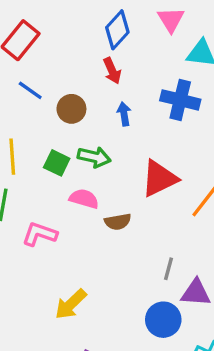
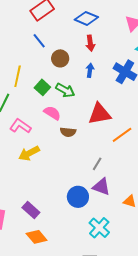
blue diamond: (117, 30) -> (86, 18), moved, turned 55
gray line: (169, 269) -> (97, 164), moved
yellow arrow: (71, 304) -> (29, 153), moved

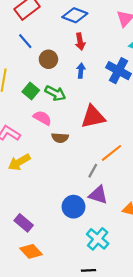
orange line: (122, 135) -> (111, 153), moved

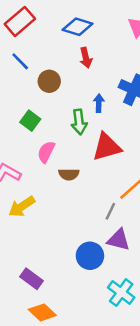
blue arrow: (81, 71) -> (99, 103), moved
green arrow: (55, 93) -> (79, 122), moved, turned 60
pink semicircle: (42, 118) -> (46, 152), turned -90

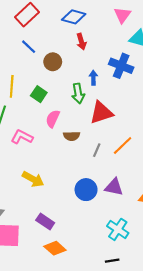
yellow arrow: (22, 207) -> (33, 179), moved, turned -115
gray line: (110, 211) -> (97, 150), moved
blue circle: (90, 256) -> (86, 190), moved

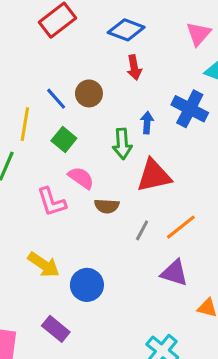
blue line: (29, 47) -> (56, 99), moved
pink semicircle: (53, 119) -> (81, 178), turned 96
pink L-shape: (22, 137) -> (51, 202), moved, turned -140
purple triangle: (114, 187) -> (174, 273), moved
blue circle: (86, 190) -> (87, 285), moved

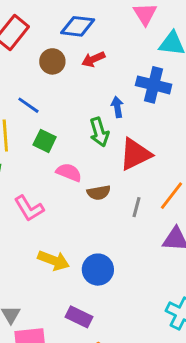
red arrow: (134, 68) -> (93, 59), turned 90
brown circle: (89, 93) -> (52, 61), moved
pink L-shape: (51, 202) -> (29, 208), moved

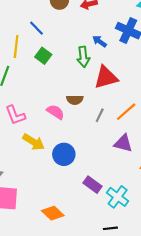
blue arrow: (117, 107) -> (99, 41), turned -56
pink semicircle: (69, 172) -> (55, 112), moved
pink L-shape: (29, 208) -> (15, 115), moved
purple rectangle: (79, 317) -> (93, 185), moved

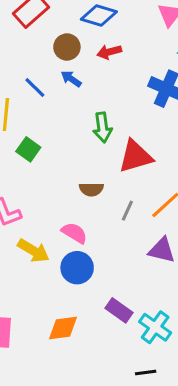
blue arrow: (99, 41) -> (71, 79), moved
green square: (43, 56) -> (28, 149), moved
pink semicircle: (55, 112) -> (74, 233), moved
orange diamond: (53, 213) -> (63, 328), moved, turned -50

